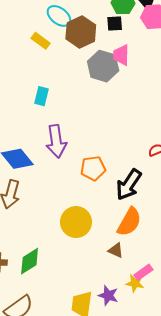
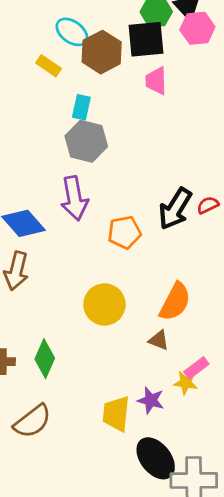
black square: (115, 24) -> (146, 39), size x1.8
gray hexagon: (103, 66) -> (86, 141), moved
cyan rectangle: (41, 96) -> (81, 107), moved
black arrow: (129, 185) -> (175, 209), moved
green diamond: (30, 261) -> (45, 359), turned -32

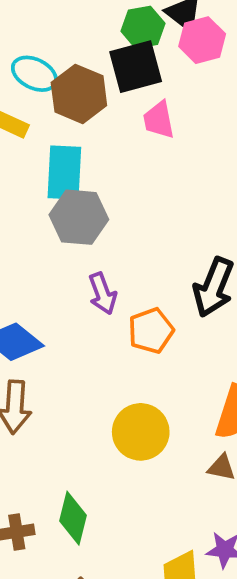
cyan rectangle: (81, 107) -> (64, 173), size x1.6
purple arrow: (74, 198) -> (103, 294), moved, size x0.7

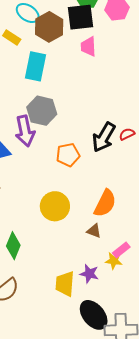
gray hexagon: (79, 217) -> (42, 111), moved
purple arrow: (103, 294) -> (25, 131), moved, size x1.4

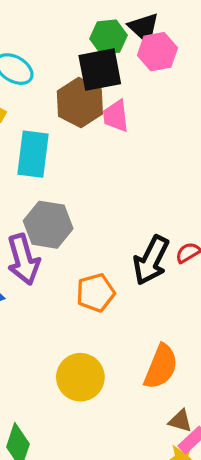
brown hexagon: (49, 27) -> (80, 103), moved
brown triangle: (94, 231) -> (180, 421), moved

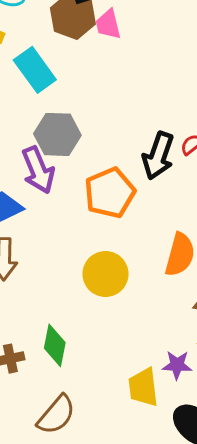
cyan rectangle: (33, 154) -> (35, 70), turned -36
orange pentagon: (96, 293) -> (110, 193), size x1.4

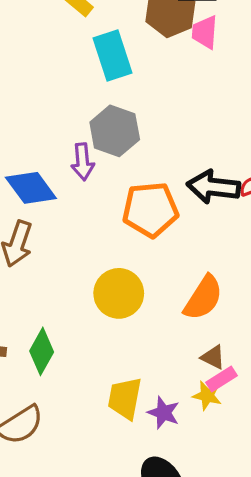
black arrow: (158, 156) -> (213, 187), turned 60
purple arrow: (38, 170) -> (83, 162), size x0.7
yellow trapezoid: (143, 387) -> (125, 398), moved

